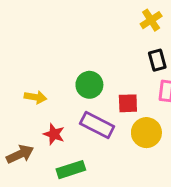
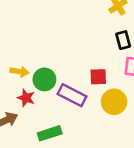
green circle: (89, 85) -> (44, 79), moved
red star: (54, 134) -> (26, 98), moved

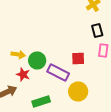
yellow circle: (114, 102) -> (78, 92), moved

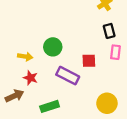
green circle: (37, 60) -> (53, 47), moved
yellow circle: (78, 92) -> (107, 103), moved

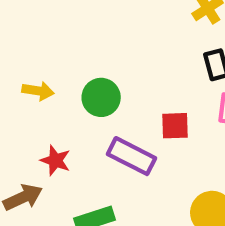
yellow arrow: (25, 56) -> (38, 91), moved

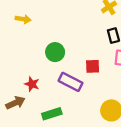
yellow arrow: (38, 91) -> (23, 19), moved

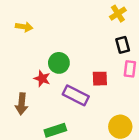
red star: (32, 84) -> (42, 79), moved
brown arrow: (15, 103) -> (22, 104), moved, turned 120

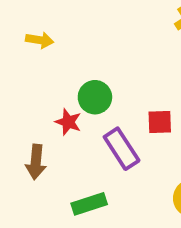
purple rectangle: (76, 95) -> (122, 149), turned 30

